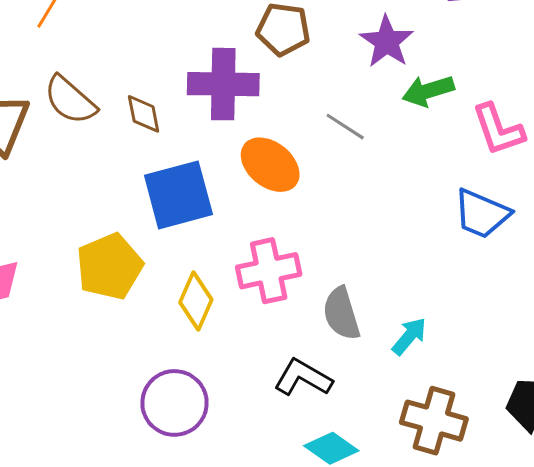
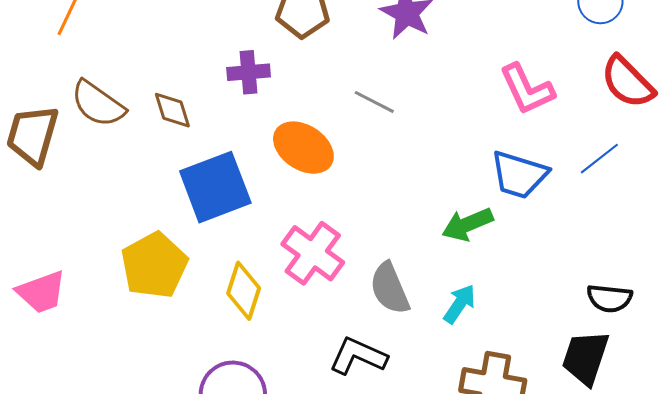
purple cross: (223, 84) -> (249, 72), size x0.6
green arrow: (428, 91) -> (468, 224), moved
pink cross: (269, 271) -> (313, 253), turned -36

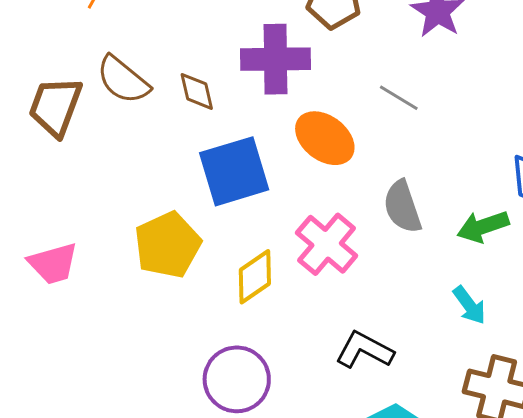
purple cross: (249, 72) -> (275, 59), size x1.6
gray semicircle: (390, 288) -> (402, 207), moved
yellow diamond: (244, 291) -> (255, 277), turned 34
cyan arrow: (460, 304) -> (469, 305), turned 105

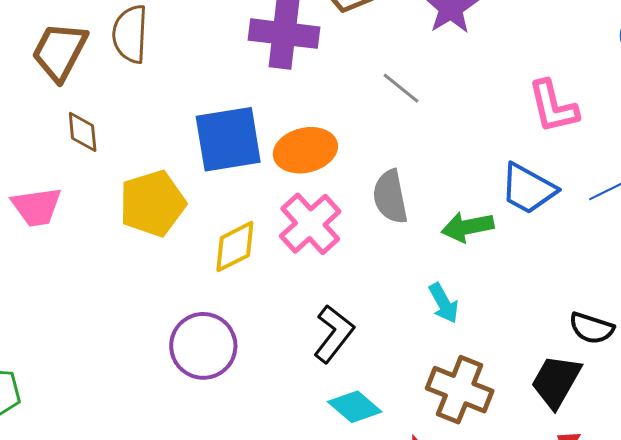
brown semicircle: (123, 80) -> (130, 34), turned 46
brown diamond: (197, 91) -> (83, 132), moved
orange ellipse: (325, 138) -> (305, 150), moved, turned -58
black L-shape: (364, 350) -> (334, 334), turned 92

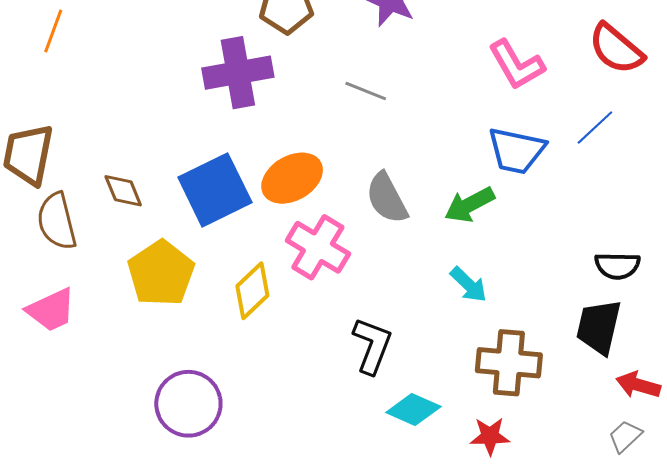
brown semicircle: (130, 34) -> (57, 221), moved
brown diamond: (83, 132) -> (123, 191), moved
purple circle: (203, 346) -> (188, 404), moved

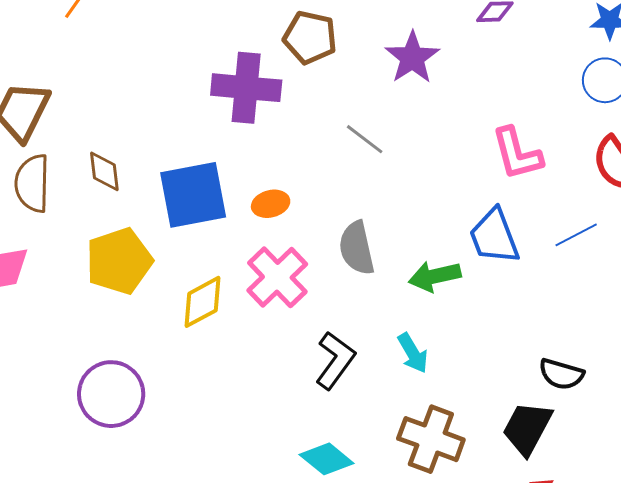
blue trapezoid: (516, 151) -> (494, 236), turned 42
orange ellipse: (292, 178) -> (271, 204), size x0.6
black L-shape: (372, 346) -> (335, 360), moved

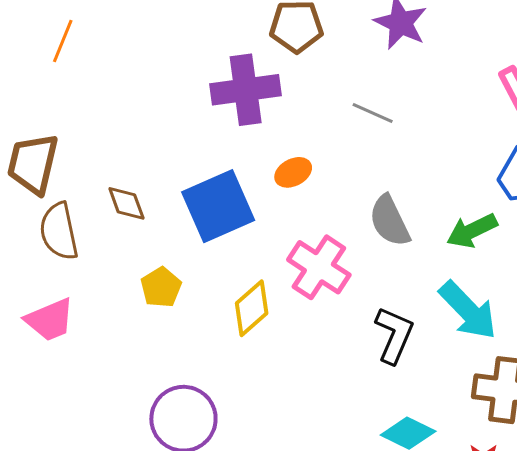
orange ellipse: (271, 204) -> (293, 172), moved
yellow pentagon: (119, 261) -> (161, 287), size x0.6
cyan arrow: (413, 353) -> (468, 310), size x1.6

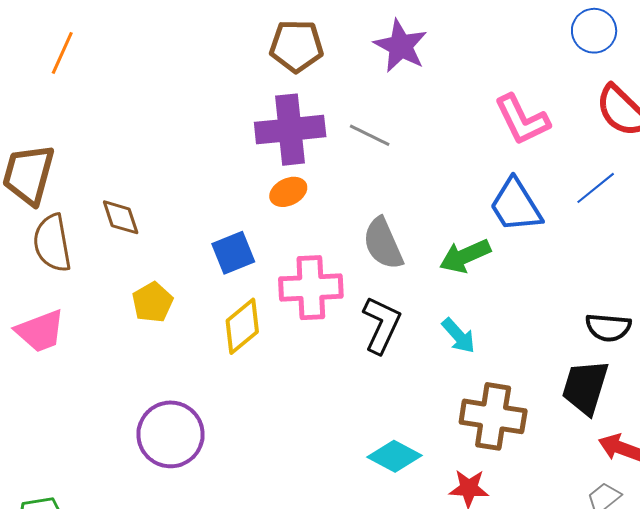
purple cross: (246, 90) -> (290, 130), moved
blue square: (218, 206) -> (233, 253), moved, size x0.6
pink cross: (319, 267) -> (311, 288), turned -38
cyan arrow: (468, 310) -> (458, 336), size x0.6
black L-shape: (394, 335) -> (382, 325), moved

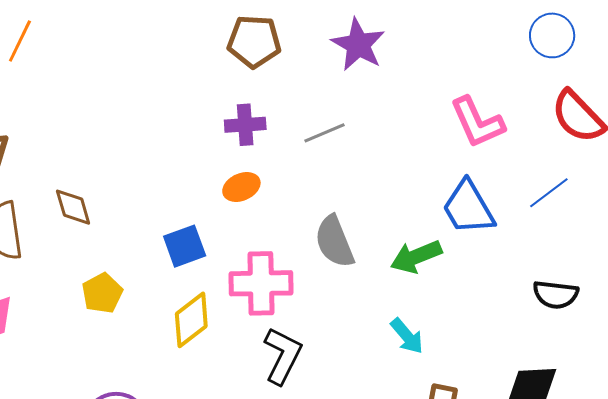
purple cross: (290, 130) -> (245, 125), size x0.6
gray line: (370, 135) -> (325, 133), turned -51
black L-shape: (382, 325) -> (283, 356), moved
black semicircle: (608, 327) -> (556, 295), moved

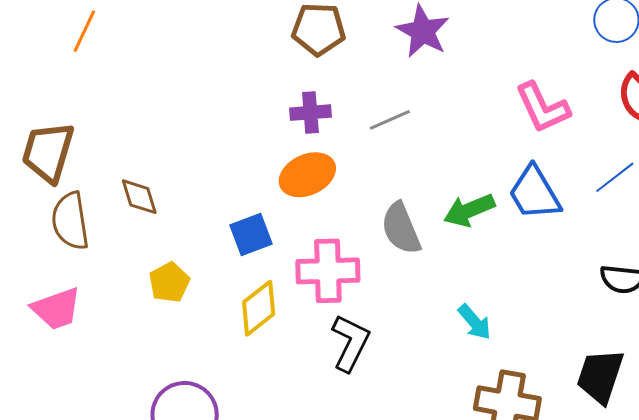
orange ellipse: (241, 187) -> (307, 175), size x1.5
green arrow: (416, 257) -> (469, 210), moved

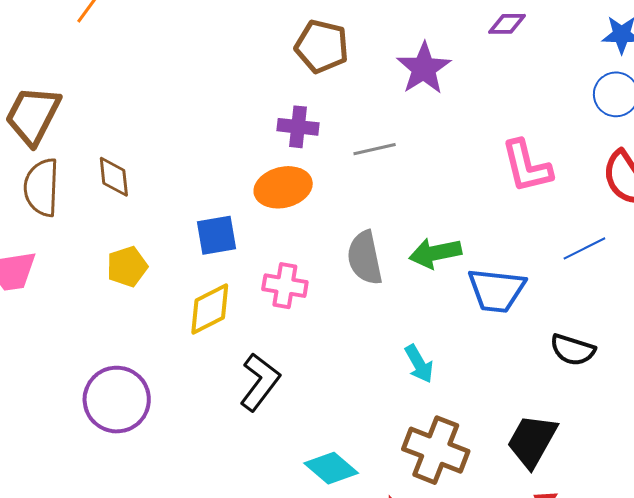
blue trapezoid: (534, 193) -> (496, 290), moved, turned -64
pink cross: (328, 271) -> (285, 286), size x0.7
black L-shape: (350, 343) -> (260, 382), moved

